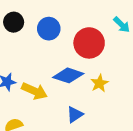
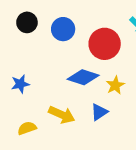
yellow arrow: (34, 91) -> (62, 115), moved
blue triangle: (75, 114) -> (99, 112), moved

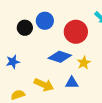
black circle: (27, 22) -> (25, 28), moved
blue triangle: (99, 112) -> (72, 83), turned 32

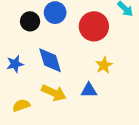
blue diamond: (60, 57) -> (50, 60), moved, turned 55

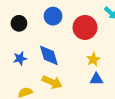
black circle: (30, 21) -> (19, 23), moved
blue triangle: (89, 90) -> (96, 79), moved

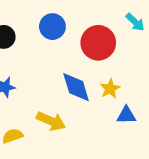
blue diamond: (49, 55) -> (76, 87), moved
blue triangle: (96, 79) -> (126, 115), moved

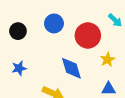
yellow star: (110, 89) -> (107, 60), moved

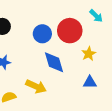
blue circle: (54, 23) -> (42, 34), moved

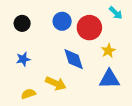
blue circle: (42, 34) -> (62, 21), moved
blue triangle: (90, 82) -> (109, 79), size x1.5

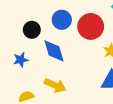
black circle: (22, 23) -> (32, 30), moved
blue diamond: (74, 59) -> (54, 51), moved

